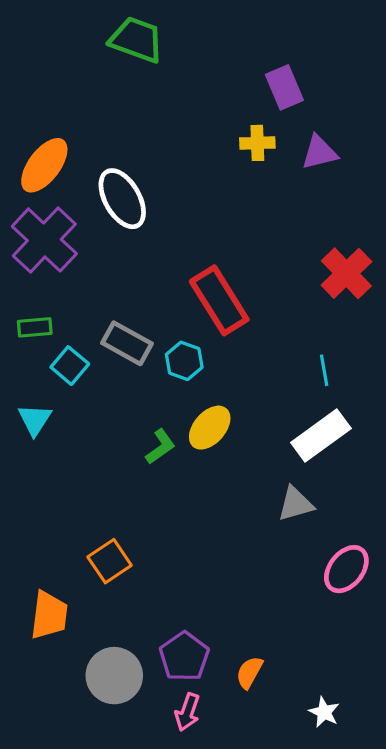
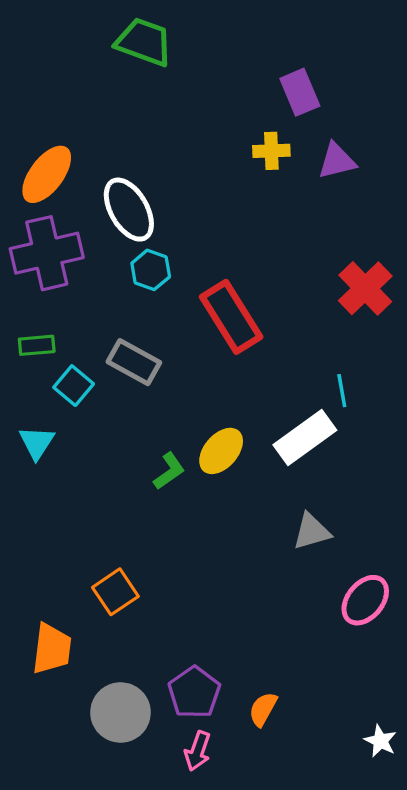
purple cross: (44, 240) -> (47, 253), turned 34
cyan hexagon: (184, 361) -> (151, 270), moved
white rectangle: (321, 436) -> (305, 438), moved
white star: (324, 712) -> (380, 741), moved

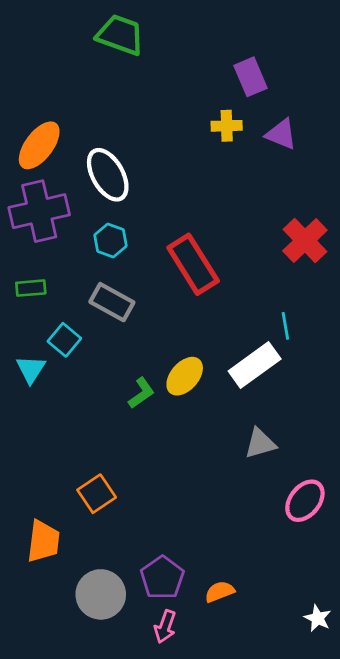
purple triangle: (337, 161) -> (281, 134), turned 36
cyan hexagon: (151, 270) -> (111, 241), moved
cyan square: (74, 386) -> (64, 340), moved
orange semicircle: (263, 709) -> (220, 592), turned 40

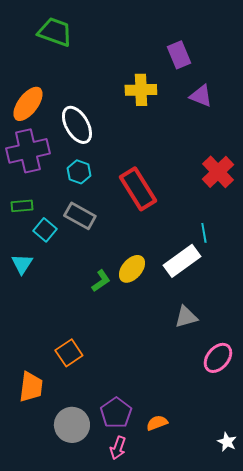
green trapezoid: (120, 35) -> (55, 32), moved
yellow cross: (227, 126) -> (141, 90), moved, size x1.4
cyan square: (64, 340) -> (45, 230), moved

